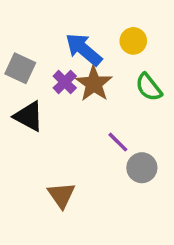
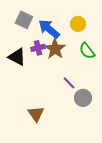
gray square: (20, 68) -> (24, 20), moved
purple cross: (65, 82) -> (38, 48), turned 32
black triangle: (29, 116) -> (17, 57), moved

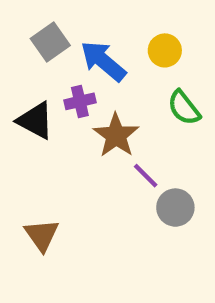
gray square: (24, 20) -> (50, 42), turned 30
brown star: (55, 49) -> (116, 135), moved
brown triangle: (36, 114) -> (42, 235), moved

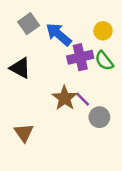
yellow circle: (165, 50) -> (103, 31), moved
purple cross: (80, 101) -> (80, 57), moved, size x1.5
brown star: (116, 135) -> (65, 98), moved

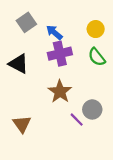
blue arrow: (59, 34) -> (54, 32), size x0.7
purple cross: (80, 57) -> (60, 54), moved
purple line: (83, 99) -> (77, 120), moved

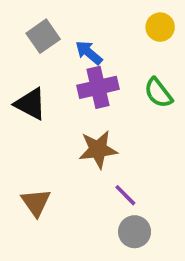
yellow circle: (96, 29) -> (160, 27), moved
brown star: (60, 92) -> (98, 149), turned 30
gray circle: (92, 109) -> (135, 232), moved

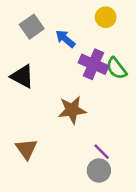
yellow circle: (160, 27) -> (106, 17), moved
purple cross: (98, 87) -> (94, 64), moved, turned 36
purple line: (125, 195) -> (102, 152), moved

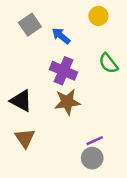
purple cross: (94, 64) -> (64, 71), moved
black triangle: (22, 76) -> (21, 101), moved
purple line: (102, 152) -> (95, 141), turned -70

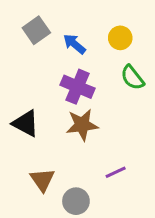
yellow circle: (98, 16) -> (120, 38), moved
brown triangle: (25, 138) -> (42, 180), moved
gray circle: (92, 158) -> (76, 201), moved

